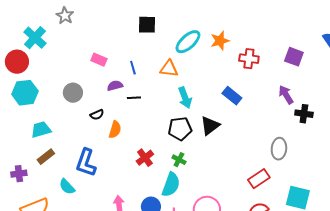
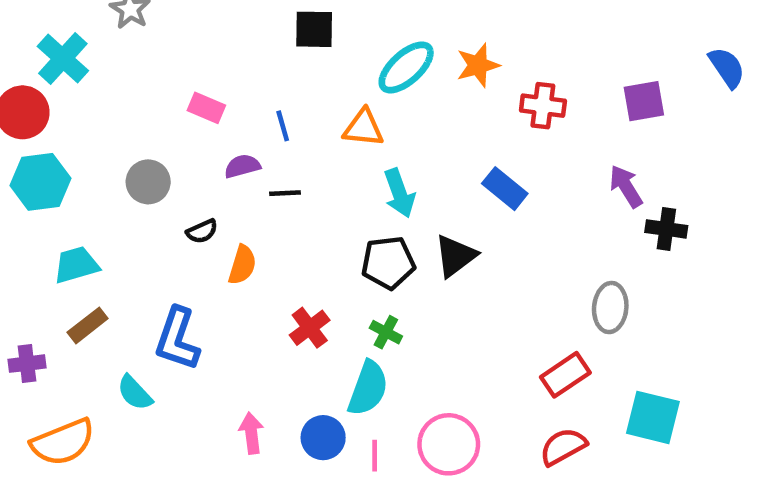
purple square: (294, 57) -> (644, 101), turned -30

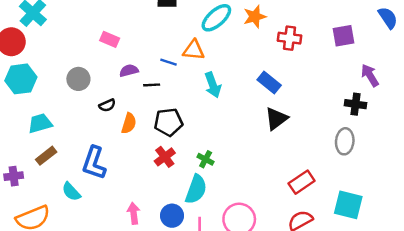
blue line: (283, 126) -> (168, 62), moved, turned -56
purple arrow: (626, 186) -> (370, 75), moved
black triangle: (455, 256) -> (276, 119), moved
black pentagon: (388, 263) -> (168, 122), moved
gray ellipse: (610, 308) -> (345, 141), moved

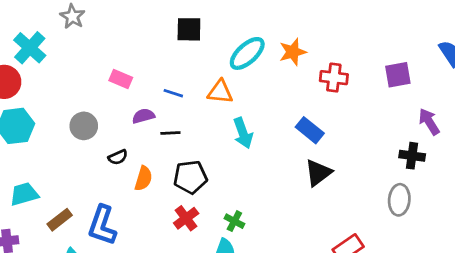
blue line: (168, 62) -> (173, 93), moved
cyan trapezoid: (40, 123) -> (24, 194), moved
brown rectangle: (46, 156) -> (60, 220), moved

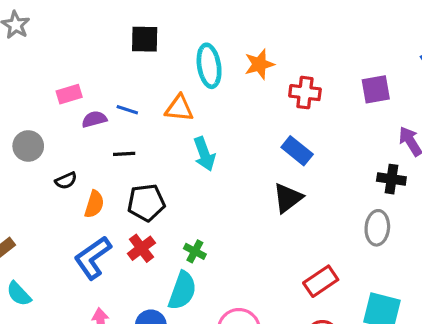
cyan ellipse: (247, 53) -> (209, 66), turned -57
pink rectangle: (121, 79) -> (69, 94), turned -40
purple semicircle: (143, 116) -> (94, 119), moved
blue rectangle: (310, 130) -> (297, 151), moved
blue L-shape: (102, 225) -> (93, 258), moved, turned 36

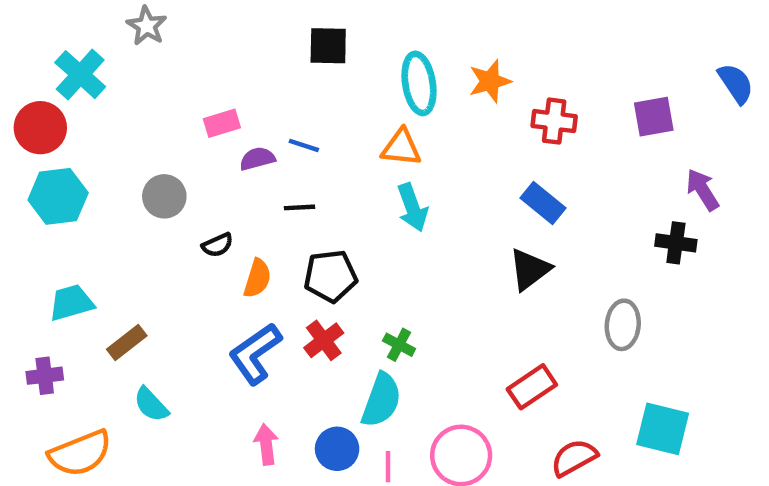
orange triangle: (179, 108) -> (401, 148), moved
gray ellipse: (377, 228) -> (623, 325), moved
red rectangle: (321, 281) -> (532, 387), moved

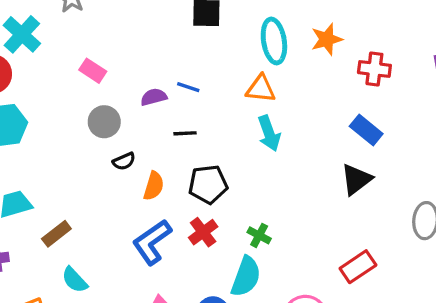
pink rectangle: (222, 123) -> (93, 71), moved, turned 50
gray circle: (164, 196) -> (104, 122), moved

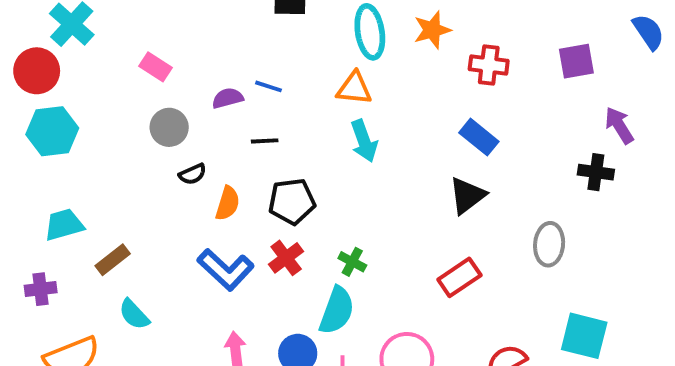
blue L-shape: (152, 242) -> (226, 270), turned -102
red rectangle: (358, 267) -> (459, 277), moved

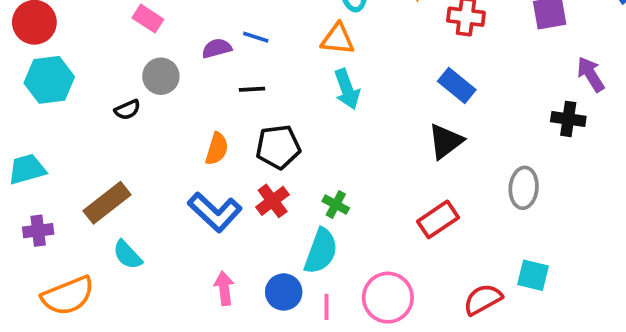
black semicircle: (193, 174) -> (127, 110), moved
cyan trapezoid: (64, 225) -> (27, 169), moved
brown rectangle: (113, 260) -> (107, 203), size x1.4
cyan square: (584, 336) -> (533, 275), moved, size x0.7

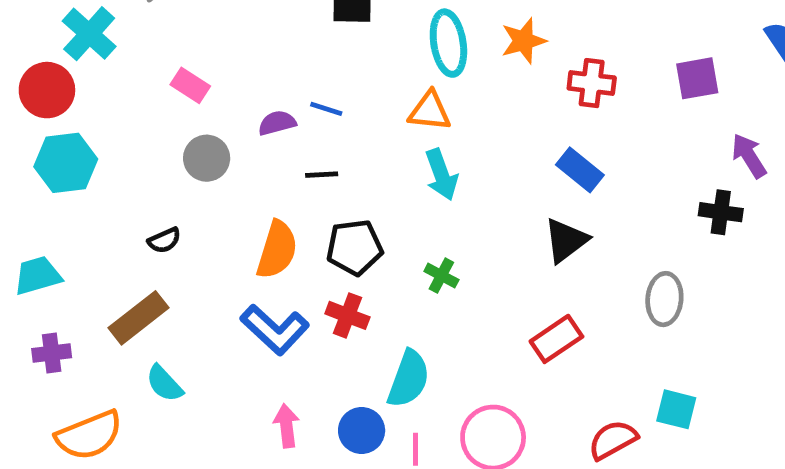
black semicircle: (127, 110) -> (164, 240), moved
orange semicircle: (217, 149) -> (277, 250), size x1.4
red cross: (273, 201) -> (347, 315), turned -32
green cross: (336, 205) -> (441, 276), moved

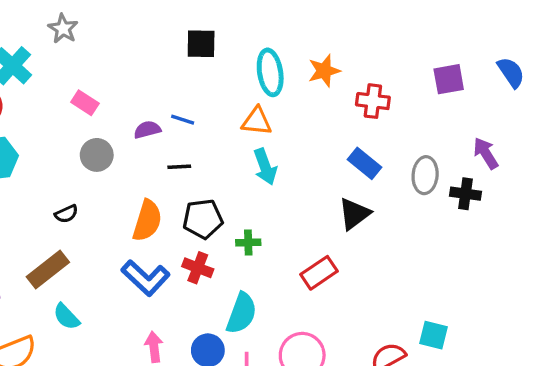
purple square: (697, 78) -> (449, 79), moved
green cross: (441, 276) -> (248, 242), moved, turned -30
gray ellipse: (664, 299) -> (425, 175), moved
red rectangle: (556, 339) -> (319, 273), moved

